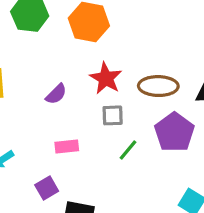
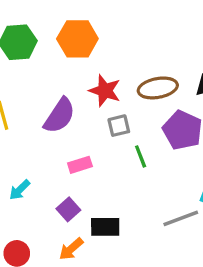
purple semicircle: (56, 94) -> (59, 116), size x1.6
green line: (128, 150) -> (141, 156), turned -50

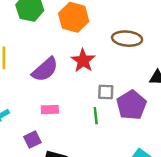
brown ellipse: (158, 88) -> (127, 39), moved
gray square: (119, 126) -> (106, 92), moved

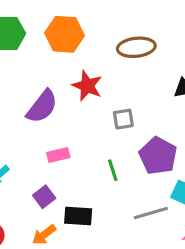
purple pentagon: (131, 105) -> (158, 156), moved
green line: (96, 116) -> (113, 170), moved

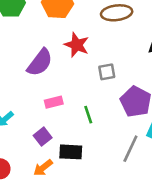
green line: (113, 170) -> (88, 115), moved
gray line: (151, 213) -> (130, 149), turned -48

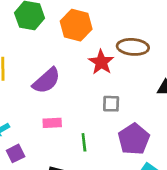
red star: (77, 45) -> (101, 62), moved
purple square: (43, 137) -> (16, 153), moved

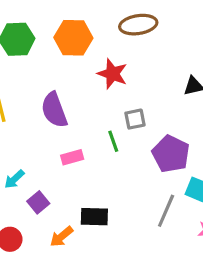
brown ellipse: (133, 47) -> (138, 25), moved
purple semicircle: (46, 81) -> (54, 110), turned 124
green line: (84, 142) -> (113, 141), moved

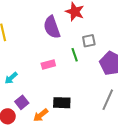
purple semicircle: (54, 110) -> (52, 27), moved
purple square: (38, 202) -> (22, 102), moved

